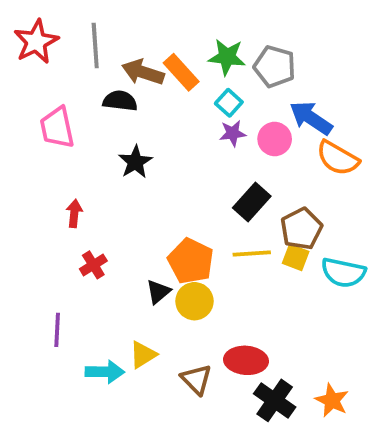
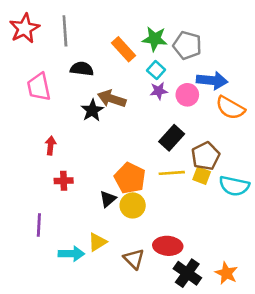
brown arrow: (143, 72) -> (112, 99), moved
blue arrow: (311, 118) -> (212, 80), turned 152
red cross: (93, 265) -> (64, 181), turned 30

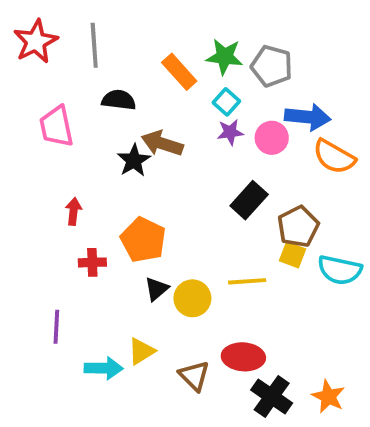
yellow line: (172, 173) -> (247, 281), moved
orange pentagon: (130, 178) -> (143, 240), moved

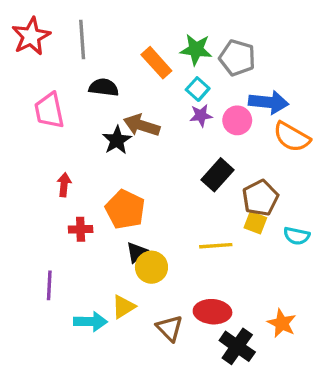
cyan semicircle: (340, 270) -> (297, 236), size x0.7
yellow circle: (192, 298) -> (151, 267), moved
orange star: (328, 397) -> (282, 323), moved

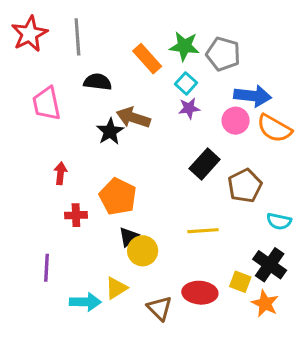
pink circle: (237, 120) -> (236, 121), moved
yellow square: (255, 223) -> (240, 282), moved
black cross: (237, 346) -> (270, 265), moved

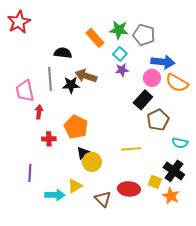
gray line: (77, 37) -> (50, 79), moved
pink trapezoid: (46, 104) -> (25, 91), moved
black star: (110, 131) -> (71, 85), turned 30
black rectangle: (205, 164) -> (143, 100), moved

